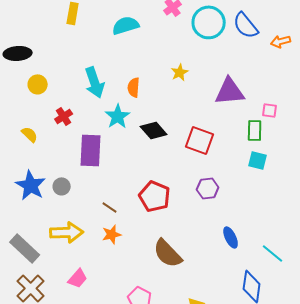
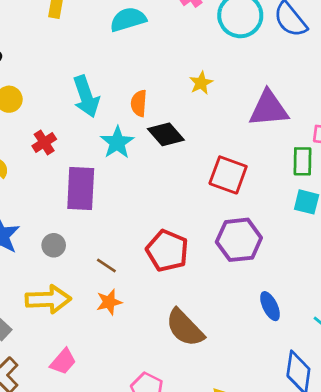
black diamond: (154, 130) -> (166, 134), moved
gray circle: (62, 186) -> (54, 245), moved
purple hexagon: (208, 188) -> (239, 240), size x1.5

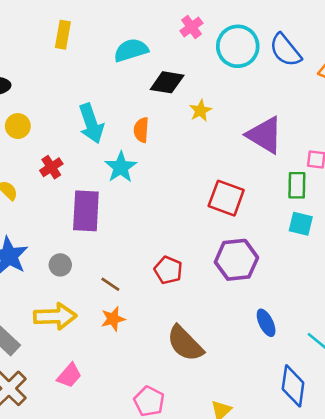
purple triangle: (269, 109) -> (265, 135), turned 36
black diamond: (166, 134) -> (167, 82), moved, turned -40
red pentagon: (167, 251) -> (168, 270), size x0.7

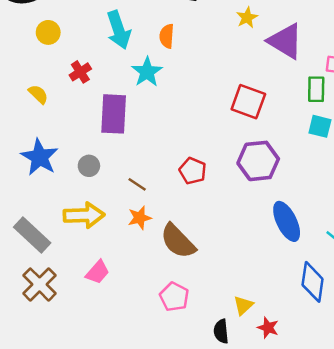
yellow star: (200, 111) -> (247, 18), moved
blue ellipse: (266, 323) -> (287, 221), size x1.5
brown semicircle: (185, 343) -> (178, 241), moved

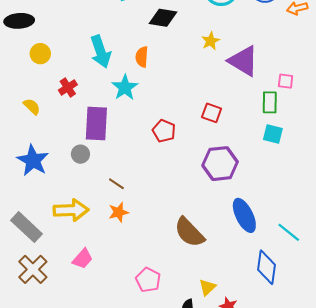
red square: (248, 102) -> (212, 113), size x0.7
gray circle: (89, 166) -> (80, 154), moved
red pentagon: (193, 171) -> (164, 131), moved
brown semicircle: (178, 241) -> (189, 232), moved

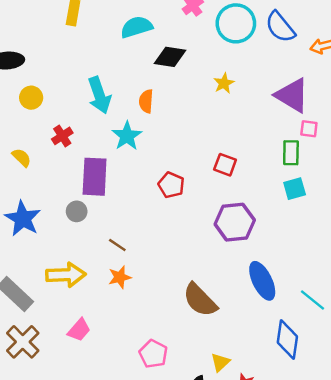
purple triangle: (243, 61) -> (292, 95), moved
cyan square: (273, 134) -> (295, 189), turned -30

